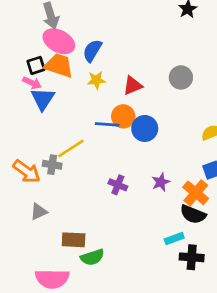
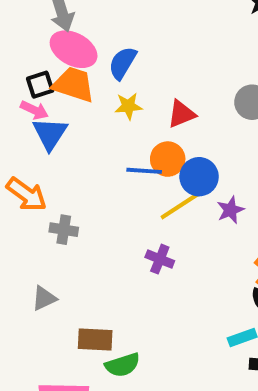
yellow line: (71, 149) -> (179, 206), moved
orange arrow: (27, 171) -> (26, 194), moved
purple star: (161, 182) -> (230, 210), moved

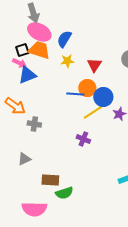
red triangle: (181, 114) -> (94, 65), turned -35
blue triangle: (50, 134) -> (27, 75), turned 36

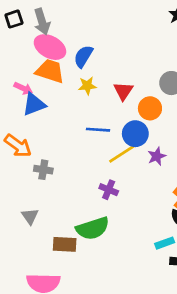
black square: (22, 50) -> (14, 19), moved
orange circle: (87, 88) -> (150, 108), moved
gray triangle: (24, 159) -> (30, 216), turned -40
green semicircle: (64, 193) -> (93, 228), moved, size x1.4

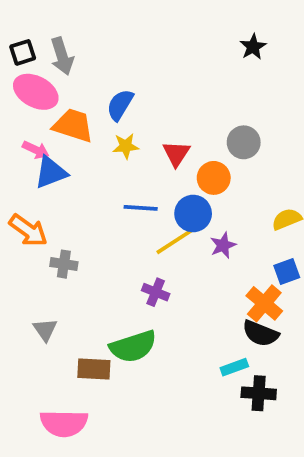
pink ellipse: (50, 47) -> (36, 92), moved

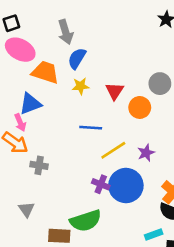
gray arrow: (62, 56) -> (66, 32), moved
pink arrow: (36, 150) -> (20, 123), moved, turned 42
blue circle: (193, 213) -> (126, 185), moved, size x1.4

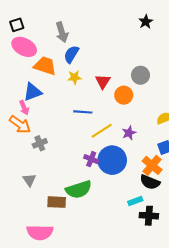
gray cross: (39, 165) -> (40, 143), turned -32

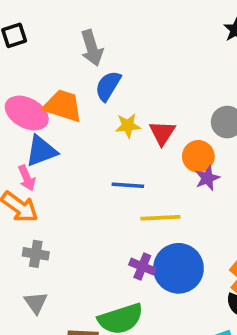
pink ellipse: (24, 47) -> (27, 113), moved
yellow star: (74, 77) -> (128, 126), moved
yellow line: (102, 131) -> (160, 218), turned 30
purple star: (129, 133) -> (207, 178), moved
gray cross: (40, 143) -> (36, 254), moved, turned 32

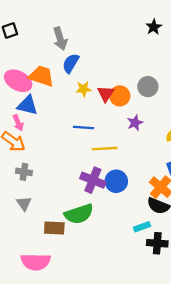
blue triangle: (41, 151) -> (27, 105), turned 35
orange circle: (198, 156) -> (120, 96), moved
purple cross: (142, 266) -> (93, 180), size x1.5
blue circle: (178, 268) -> (116, 181), size x0.7

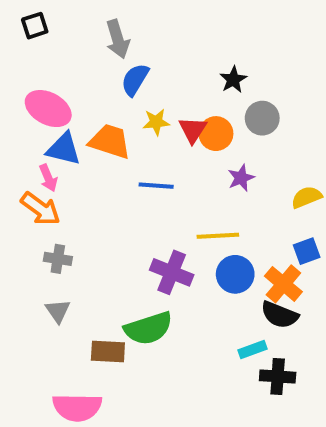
black star: (154, 27) -> (233, 80), moved
orange trapezoid: (41, 76) -> (110, 141), moved
yellow line: (105, 149) -> (218, 236), moved
blue circle: (116, 181) -> (235, 274), moved

